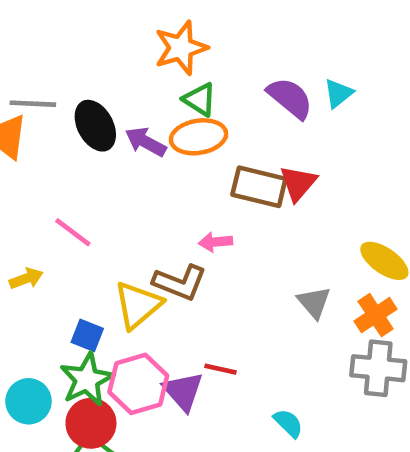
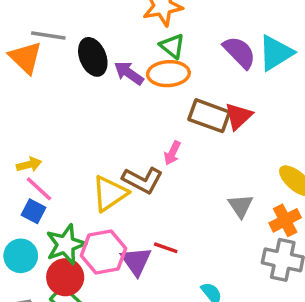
cyan triangle: (338, 93) -> (276, 53), size x1.6
pink line: (73, 232) -> (39, 189), moved
pink arrow: (215, 242) -> (172, 153), turned -65
blue square: (87, 335) -> (33, 211), moved

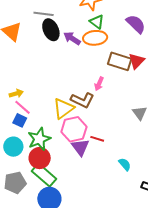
gray line: (48, 36) -> (44, 14), moved
pink hexagon: (104, 252) -> (74, 129), moved

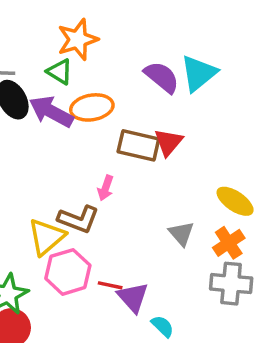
green triangle: (97, 22) -> (60, 72), moved
purple arrow: (72, 38) -> (51, 112), size x1.4
purple triangle: (80, 147) -> (133, 297), moved

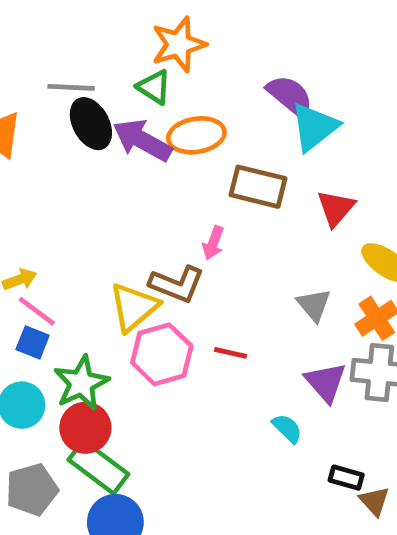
cyan triangle: (199, 73) -> (314, 127), moved
red triangle: (168, 142) -> (336, 208), moved
red line: (110, 285) -> (230, 353), moved
purple triangle: (133, 297) -> (326, 382), moved

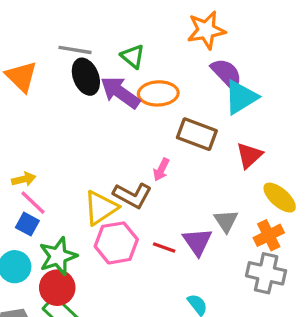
orange star: (179, 44) -> (206, 30), moved
purple triangle: (326, 382) -> (197, 242), moved

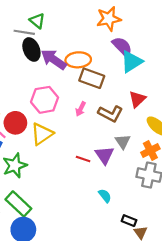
green triangle: (133, 56) -> (37, 21), moved
brown rectangle: (197, 134) -> (92, 78), moved
brown L-shape: (132, 195) -> (110, 114), moved
pink hexagon: (116, 243) -> (45, 100), moved
red circle: (57, 288) -> (15, 123), moved

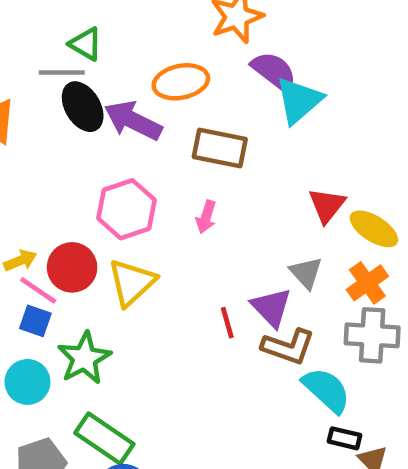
orange ellipse: (78, 60) -> (181, 82), moved
red triangle: (137, 99) -> (327, 205), moved
brown L-shape: (110, 114) -> (288, 347), moved
red line: (83, 159) -> (227, 323), turned 64
cyan semicircle: (105, 196) -> (326, 390), moved, size x1.6

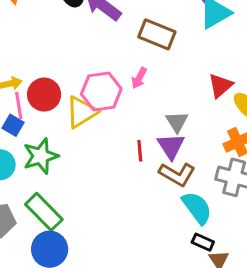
pink hexagon: (127, 209) -> (101, 91), moved
gray triangle: (306, 273) -> (177, 122), moved
pink line: (38, 290) -> (19, 106), turned 36

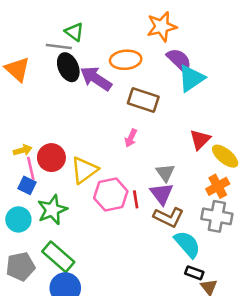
pink hexagon: (101, 91) -> (111, 195), moved

